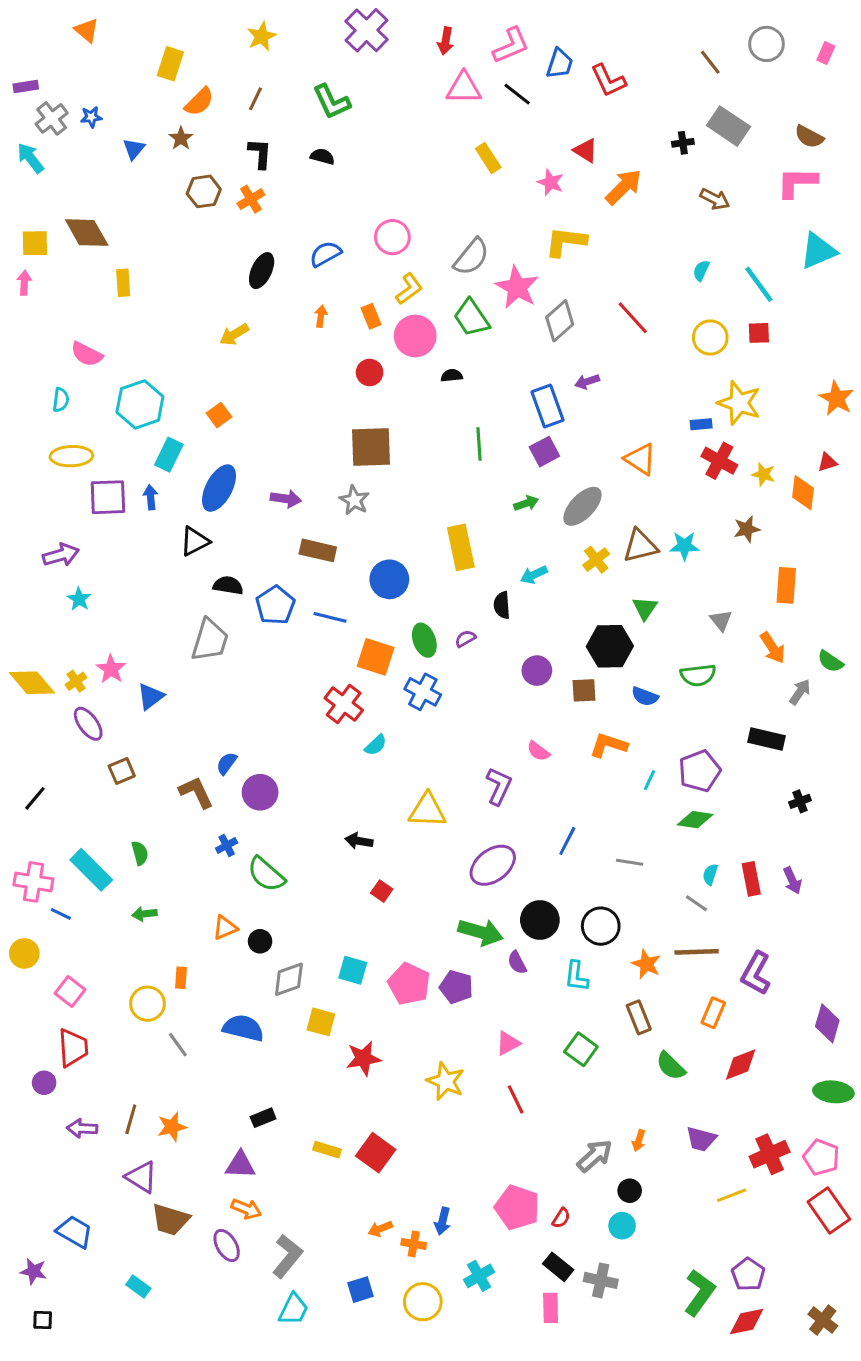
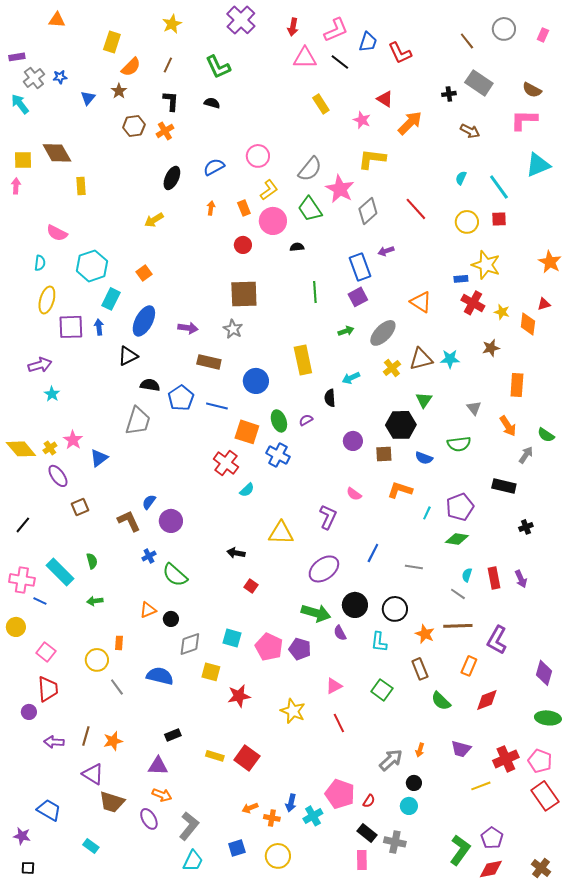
orange triangle: (87, 30) -> (57, 20), turned -36
yellow ellipse: (71, 456) -> (47, 300), turned -72
cyan cross: (479, 1276) -> (313, 816), moved

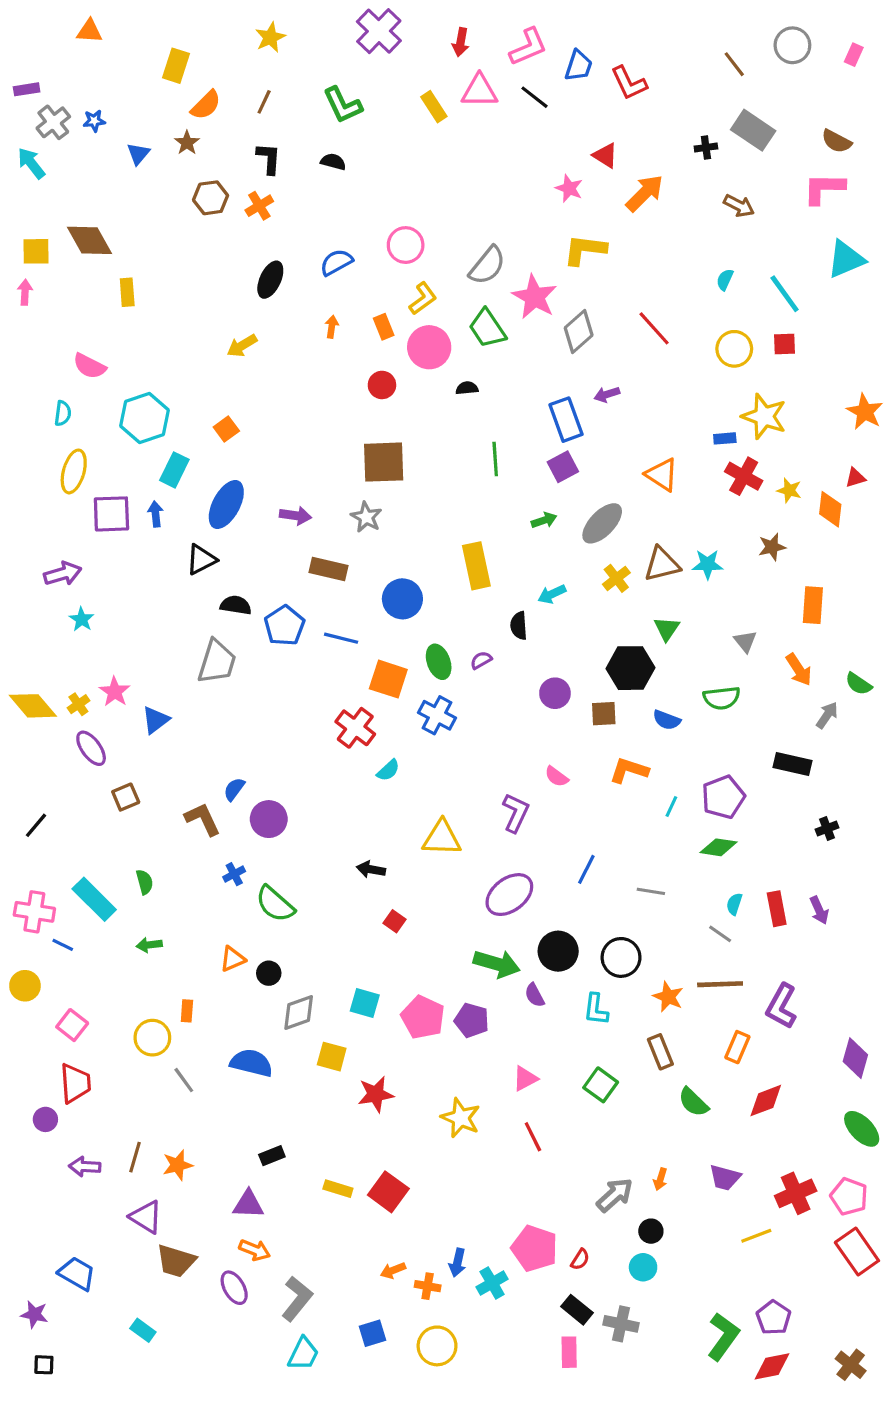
yellow rectangle: (321, 104) -> (434, 107), moved
green ellipse: (548, 718) -> (862, 1129), turned 40

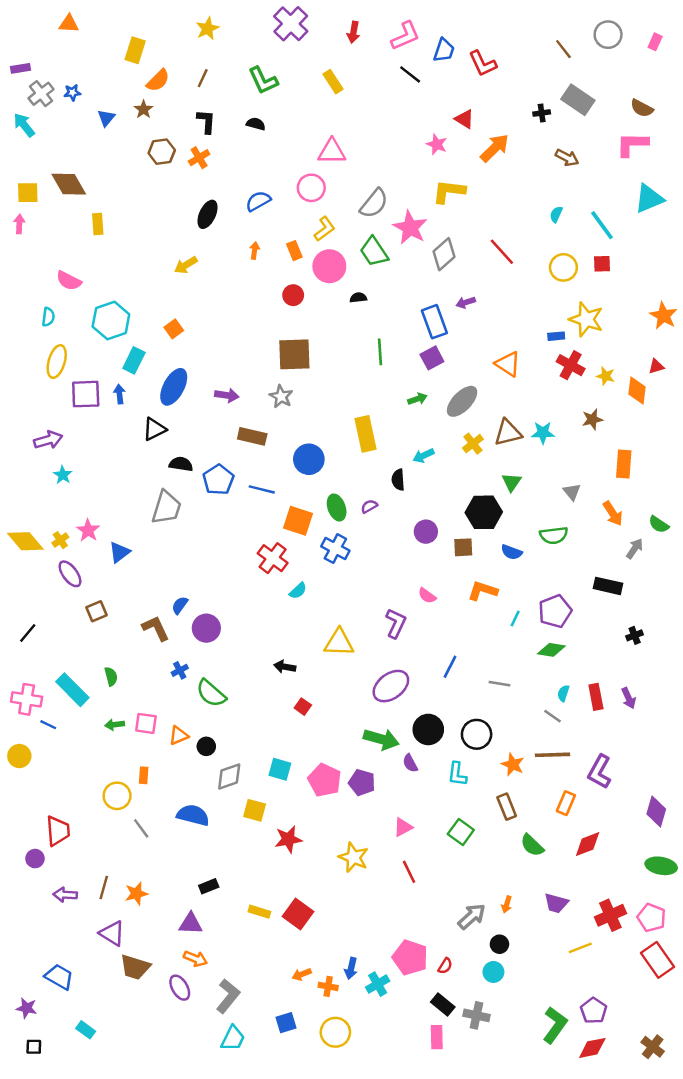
pink triangle: (479, 91) -> (332, 152), moved
pink square: (72, 1025) -> (146, 723), moved, turned -30
green ellipse: (862, 1129) -> (661, 866), turned -36
cyan rectangle: (143, 1330) -> (86, 1030), moved

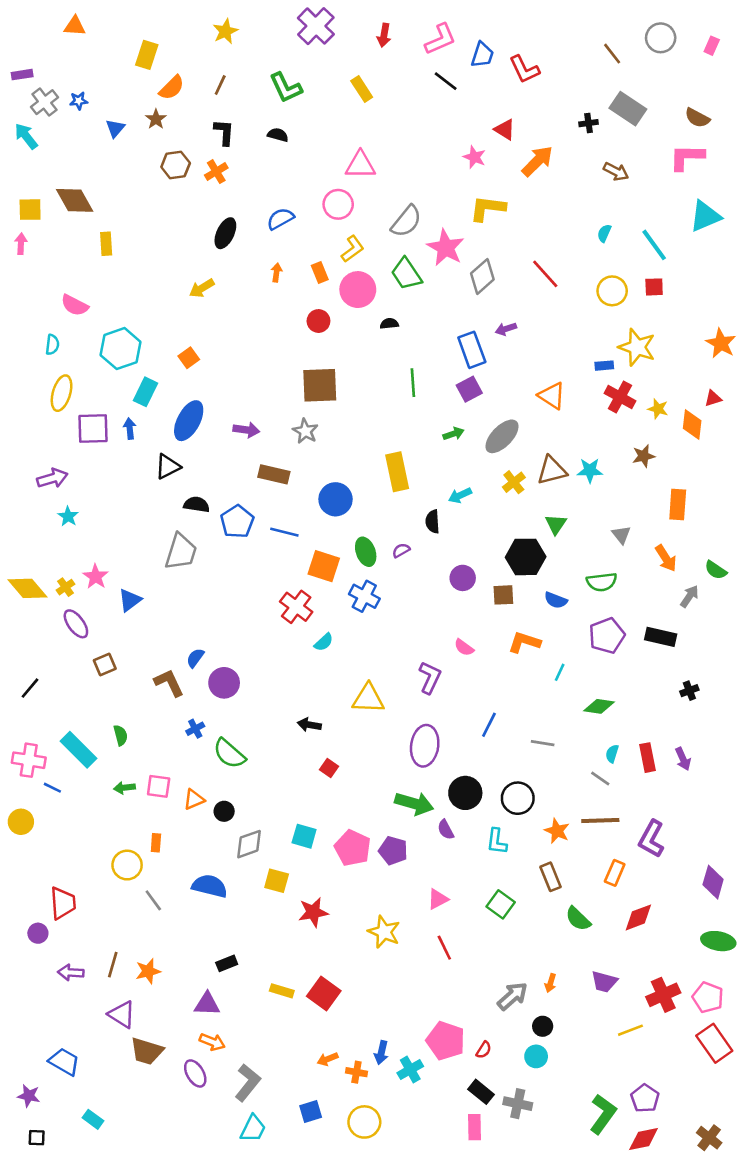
purple pentagon: (555, 611) -> (607, 636), moved
purple ellipse: (391, 686) -> (425, 746), turned -45

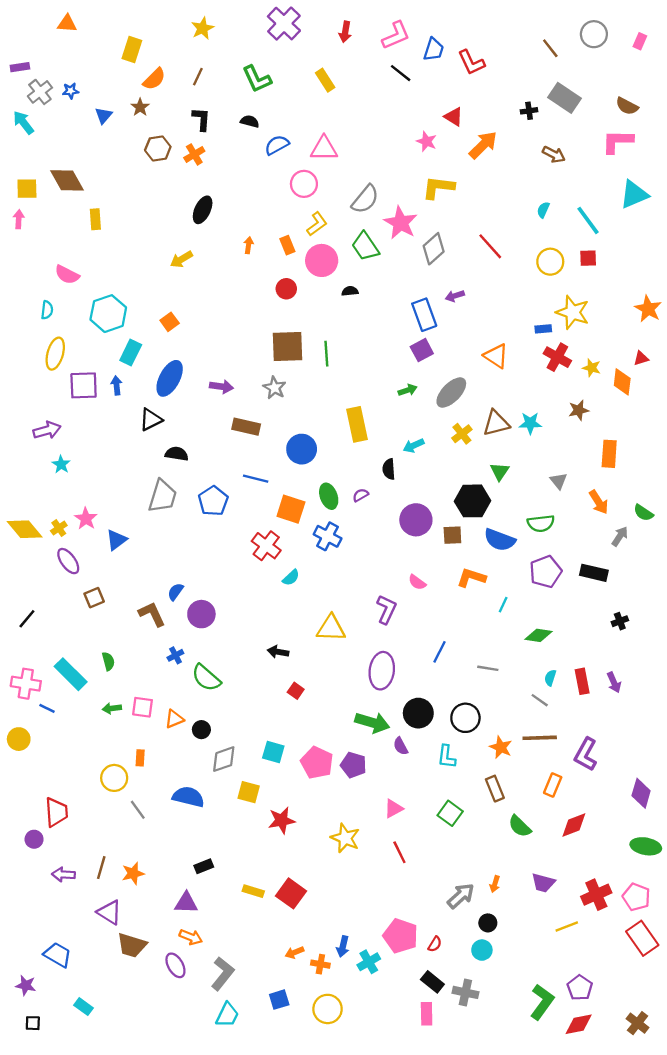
blue semicircle: (280, 219) -> (277, 145), moved
green line: (413, 383) -> (326, 354), moved
blue pentagon: (237, 522) -> (213, 501), moved
purple circle: (463, 578) -> (416, 520), size x1.4
blue semicircle: (556, 600) -> (500, 540), size x1.5

